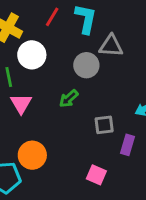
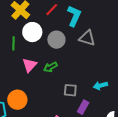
gray circle: (86, 65) -> (56, 40), moved
pink triangle: (21, 104) -> (29, 65), moved

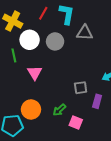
green arrow: (50, 67) -> (59, 110), moved

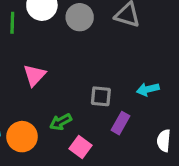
pink triangle: (35, 73) -> (34, 75), moved
orange circle: (31, 109) -> (22, 137), moved

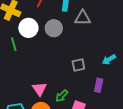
pink triangle: (34, 75) -> (39, 89), moved
gray square: (101, 96) -> (78, 65), moved

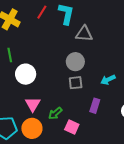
white circle: (28, 28) -> (26, 74), moved
gray circle: (54, 28) -> (75, 62), moved

